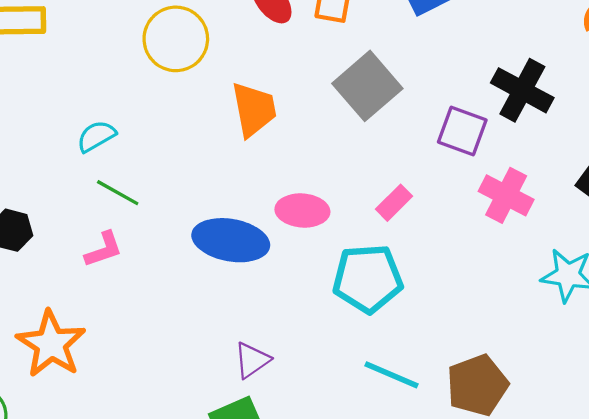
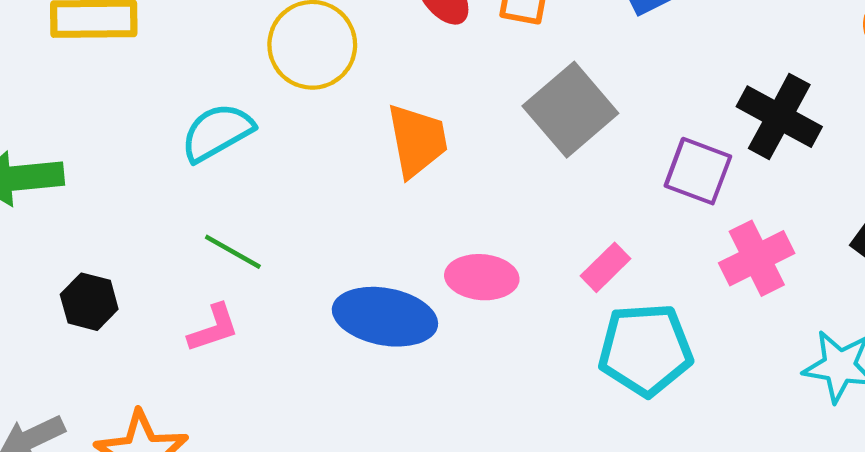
cyan semicircle: (96, 136) -> (217, 132), moved, size x1.4
pink cross: (506, 195) -> (757, 258), turned 36
cyan pentagon: (368, 279) -> (645, 350), moved

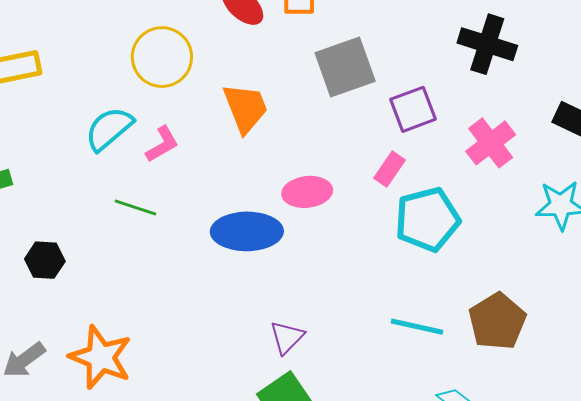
gray square: (570, 110) -> (345, 67), turned 32
purple square: (698, 171) -> (413, 109), moved, turned -30
pink L-shape: (213, 328) -> (162, 144), moved

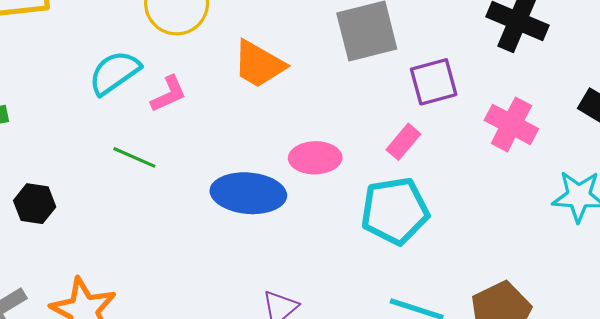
orange trapezoid: (245, 108) -> (259, 64), turned 136
pink cross: (491, 143) -> (511, 124), turned -30
cyan pentagon: (427, 219) -> (395, 211), moved

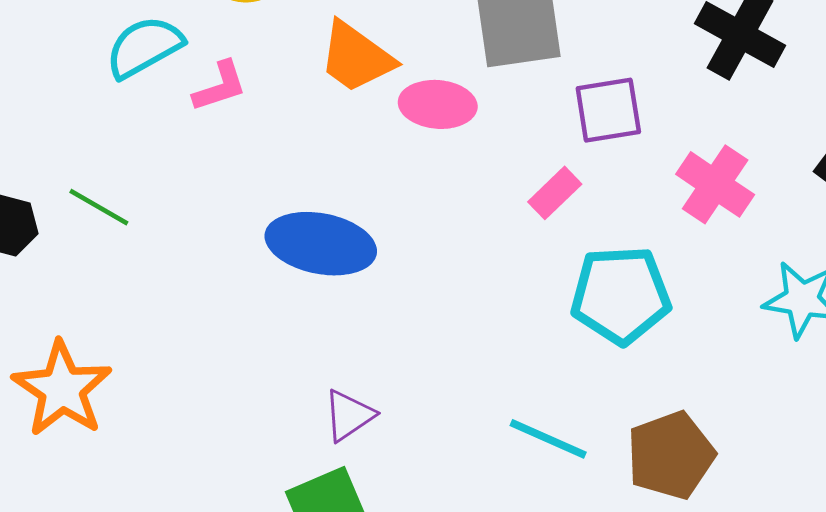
green line: (134, 157) -> (99, 207), moved
pink ellipse: (315, 158) -> (438, 104), moved
cyan pentagon: (395, 211) -> (621, 295), moved

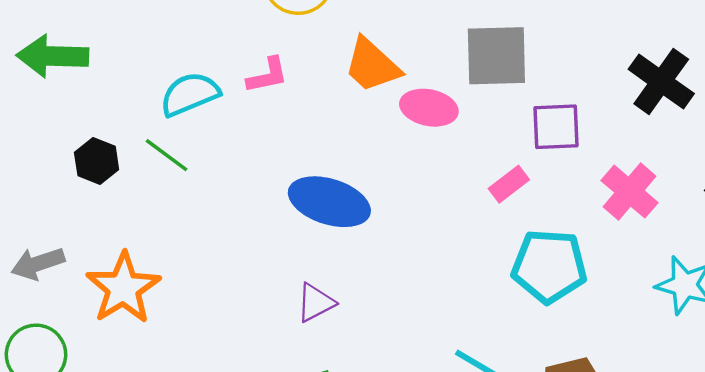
cyan semicircle: (144, 47) -> (190, 94), moved
purple triangle: (349, 415) -> (315, 303), moved

